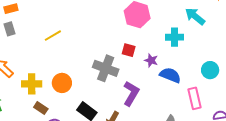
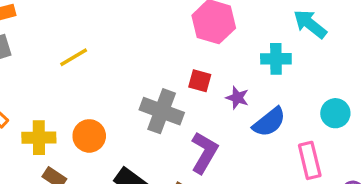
blue semicircle: (170, 75) -> (269, 122), turned 120

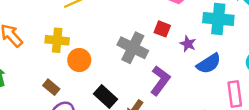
cyan cross: (276, 59) -> (218, 19), size x1.4
yellow cross: (39, 138) -> (57, 40), moved

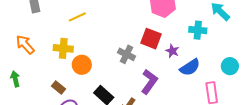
cyan cross: (218, 19) -> (198, 30), size x0.7
red square: (162, 29) -> (151, 39), size x1.5
gray cross: (133, 48) -> (126, 54), size x0.7

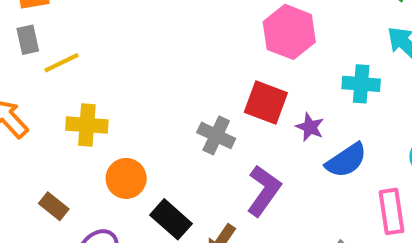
yellow line: (77, 17) -> (62, 63), moved
orange circle: (82, 65) -> (126, 178), moved
brown rectangle: (58, 88) -> (54, 206), moved

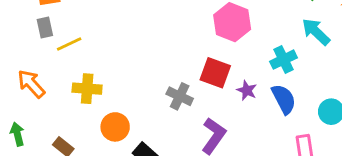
cyan cross: (361, 84) -> (284, 60), turned -30
blue semicircle: (346, 160) -> (284, 99), moved, turned -84

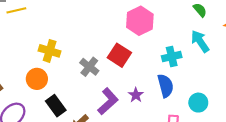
yellow cross: (87, 89) -> (50, 51), moved
purple star: (247, 90) -> (136, 95), moved

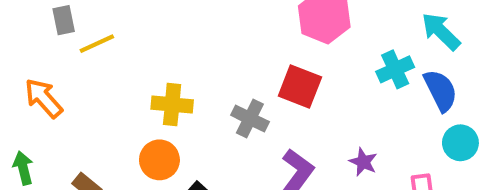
blue semicircle: (165, 86) -> (441, 90), moved
purple star: (136, 95) -> (363, 162), moved

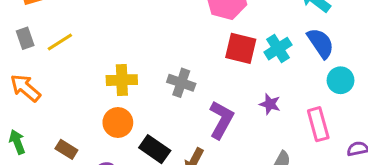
gray rectangle: (64, 20) -> (25, 38), moved
cyan cross: (395, 69) -> (278, 49), moved
red square: (300, 86) -> (241, 48), moved

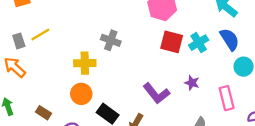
gray rectangle: (25, 38) -> (19, 41), moved
gray cross: (181, 83) -> (111, 40), moved
purple L-shape: (221, 120) -> (156, 93), turned 112

